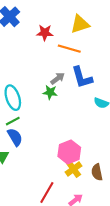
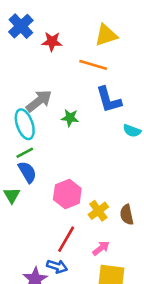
red star: (45, 33) -> (52, 42), moved
gray arrow: (58, 78) -> (39, 101), moved, size x1.5
pink hexagon: (69, 152) -> (67, 194), moved

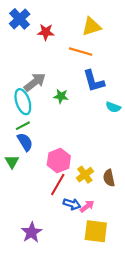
red line: (66, 239) -> (58, 184), moved
blue arrow: (57, 266) -> (72, 204), moved

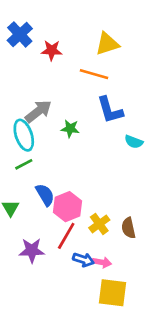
blue semicircle: (25, 142) -> (45, 195), moved
pink arrow: (87, 206) -> (102, 262), turned 48
purple star: (32, 232) -> (32, 250), moved, turned 30

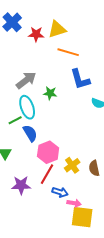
yellow triangle: (107, 44) -> (57, 29), moved
cyan ellipse: (24, 135) -> (27, 107), moved
blue semicircle: (45, 195) -> (30, 133), moved
pink arrow: (102, 262) -> (74, 203), moved

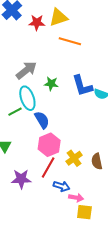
blue L-shape: (80, 79) -> (82, 86), moved
blue semicircle: (30, 133) -> (42, 120), moved
yellow square: (82, 217) -> (84, 212), size x0.7

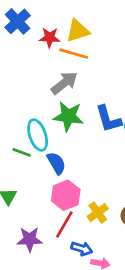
orange line: (70, 41) -> (74, 54), moved
gray arrow: (26, 70) -> (64, 83), moved
green star: (51, 84) -> (68, 116), size x1.6
green line: (15, 112) -> (22, 152), turned 48

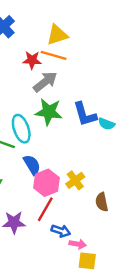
red star: (50, 37) -> (32, 60), moved
blue semicircle: (56, 163) -> (32, 165), moved
yellow cross: (98, 213) -> (75, 180), moved

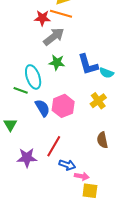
green star: (49, 112) -> (57, 62), size x0.7
yellow cross: (75, 180) -> (98, 101), moved
pink hexagon: (46, 183) -> (63, 106), moved

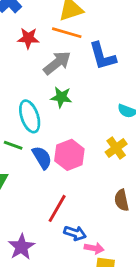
red star: (42, 18) -> (28, 38), moved
blue L-shape: (88, 65) -> (102, 56), moved
green line: (21, 90) -> (13, 145), moved
purple star: (27, 158) -> (21, 247), moved, turned -30

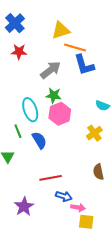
orange line: (67, 33) -> (75, 48), moved
red star: (28, 38) -> (19, 52), moved
green line: (13, 145) -> (18, 131), turned 48
pink hexagon: (69, 155) -> (60, 114), moved
red line: (57, 208) -> (51, 178), turned 50

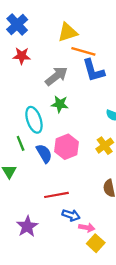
pink hexagon: (60, 114) -> (67, 147), moved
yellow square: (86, 222) -> (96, 243), turned 35

